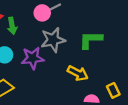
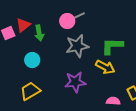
purple star: (33, 58) -> (75, 82), moved
yellow arrow: (78, 73) -> (105, 67), moved

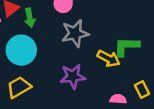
green L-shape: (112, 46) -> (126, 47), moved
cyan circle: (32, 60) -> (21, 50), size x1.6

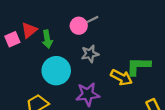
gray star: (75, 33) -> (90, 54), size x0.7
cyan circle: (21, 50) -> (56, 71), moved

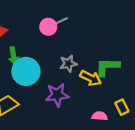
green arrow: (47, 39) -> (14, 56), moved
gray star: (90, 54) -> (68, 64), moved

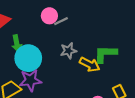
gray line: (61, 21) -> (61, 21), moved
purple star: (57, 95) -> (30, 80), moved

